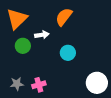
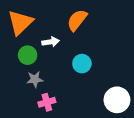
gray star: (17, 84) -> (35, 79), moved

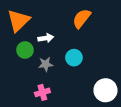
orange semicircle: (77, 20) -> (82, 18), moved
gray star: (35, 79) -> (46, 64), moved

